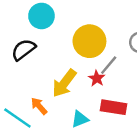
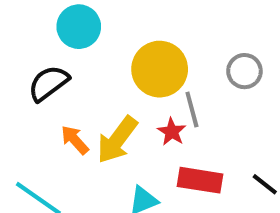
gray line: (109, 65) -> (192, 109), turned -55
orange arrow: (39, 106) -> (75, 140), moved

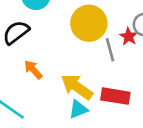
red star: (172, 132) -> (129, 36), moved
yellow arrow: (117, 140) -> (77, 87), moved, turned 88

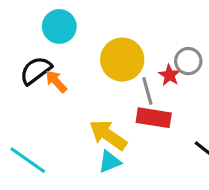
orange arrow: (33, 70) -> (56, 82), moved
red rectangle: (115, 96) -> (154, 118), moved

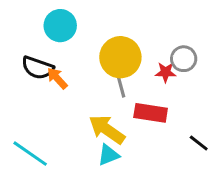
black semicircle: (36, 71) -> (38, 68), turned -124
red star: (169, 75) -> (166, 72), turned -30
gray line: (147, 91) -> (120, 84), moved

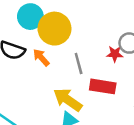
yellow circle: (120, 57) -> (54, 29), moved
orange arrow: (57, 78) -> (41, 58), moved

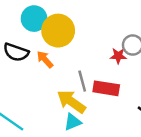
gray line: (79, 64) -> (82, 81), moved

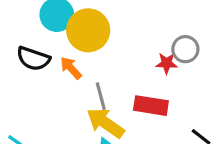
gray line: (82, 81) -> (101, 96), moved

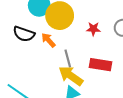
red star: (167, 63) -> (93, 29), moved

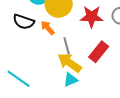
red star: (93, 29) -> (92, 17), size x1.6
red rectangle: (101, 65) -> (99, 52), turned -60

